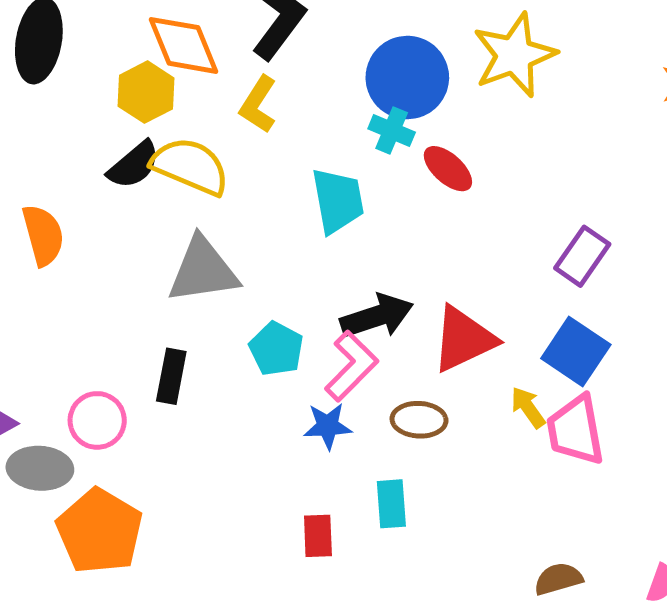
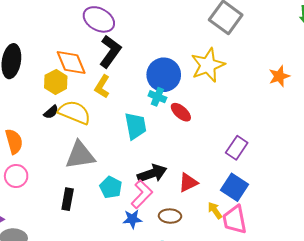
black semicircle: (134, 165) -> (51, 112), size x0.7
red triangle: (464, 339) -> (188, 183), size x0.7
pink circle: (97, 420) -> (16, 176), moved

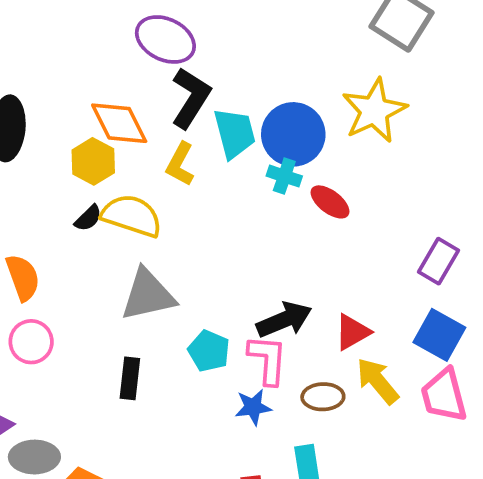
cyan trapezoid: (135, 126) -> (235, 133), moved
pink L-shape: (142, 194) -> (268, 360), turned -36
yellow arrow: (215, 210) -> (378, 381), moved, size x1.5

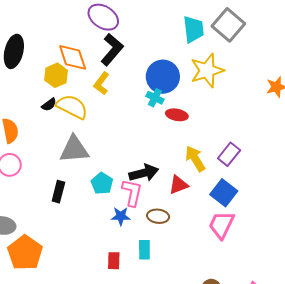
cyan trapezoid: (235, 133) -> (193, 29), moved
red ellipse: (330, 202) -> (177, 115), turned -35
yellow arrow: (378, 381) -> (195, 159), moved
pink trapezoid: (444, 395) -> (221, 225), turned 32

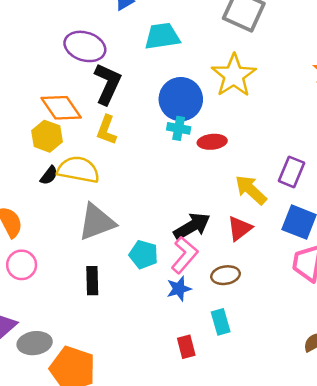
cyan trapezoid: (193, 29) -> (162, 36), moved, turned -76
pink L-shape: (132, 193) -> (184, 255), turned 44

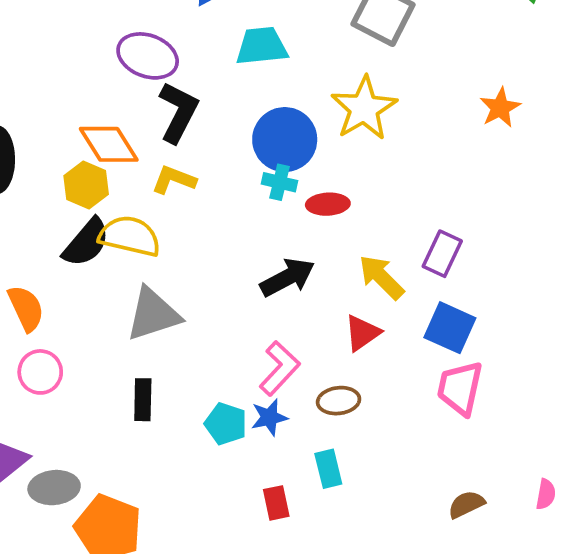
yellow L-shape: (107, 130) -> (174, 180), turned 88
black semicircle: (49, 175) -> (86, 243), size x1.8
black arrow: (192, 226) -> (287, 277), moved
cyan pentagon: (144, 255) -> (226, 424), moved

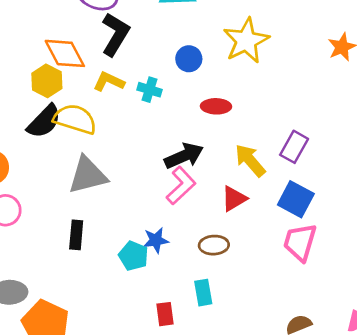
blue circle: (285, 140) -> (189, 59), size x0.6
cyan cross: (280, 182) -> (149, 90), moved
pink L-shape: (280, 368) -> (181, 186), moved
blue star: (269, 417) -> (156, 240), moved

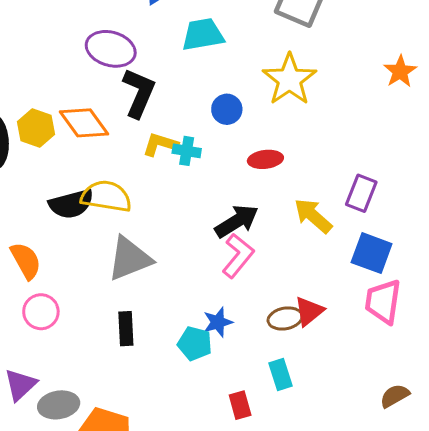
yellow hexagon: (47, 81) -> (36, 128), moved
yellow L-shape: (109, 82) -> (160, 144), moved
black semicircle: (44, 121) -> (71, 204), turned 39
red triangle: (234, 199) -> (309, 311), moved

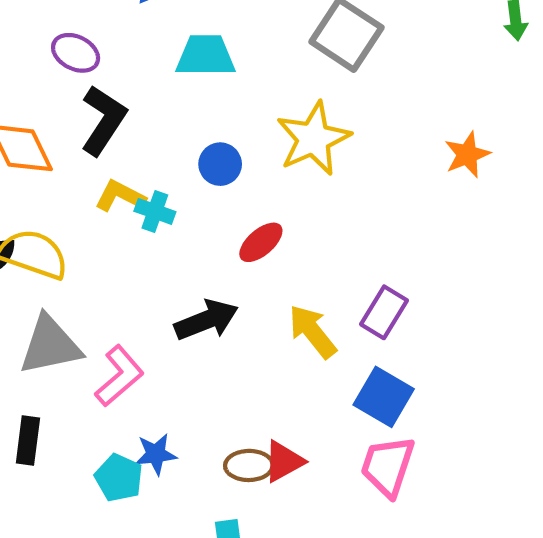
purple ellipse: (111, 49) -> (76, 53), size x0.7
red ellipse: (265, 159) -> (261, 242), turned -44
pink L-shape: (238, 256) -> (119, 376), moved

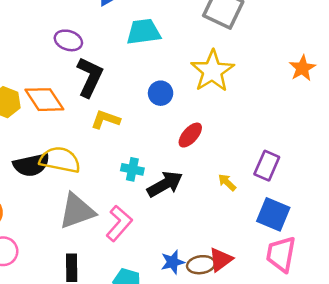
cyan cross: (155, 211) -> (132, 169), moved
yellow arrow: (312, 331) -> (227, 182), size x0.6
blue star: (156, 454) -> (173, 262), moved

